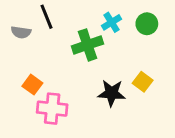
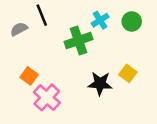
gray semicircle: (21, 32) -> (19, 29), turned 144
pink cross: (52, 109) -> (47, 97), turned 36

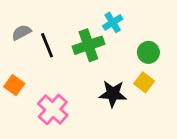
black line: (42, 15) -> (47, 45), moved
green circle: (132, 21) -> (148, 52), moved
orange square: (29, 76) -> (14, 85), moved

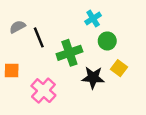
green cross: (88, 45) -> (69, 53), moved
green circle: (148, 52) -> (107, 41), moved
orange square: (14, 85) -> (12, 70), turned -35

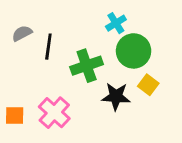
black line: (39, 37) -> (48, 47), turned 30
green circle: (107, 41) -> (134, 51), size x1.5
orange square: (12, 70) -> (15, 116), moved

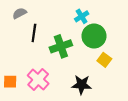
gray semicircle: (22, 33) -> (19, 13), moved
black star: (116, 96) -> (82, 85), moved

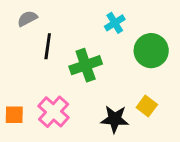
green circle: (94, 36) -> (151, 51), moved
yellow square: (104, 60) -> (147, 106), moved

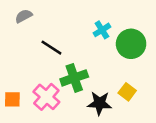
cyan cross: (115, 23) -> (102, 30), moved
black line: (48, 46) -> (51, 48), moved, turned -65
green cross: (86, 65) -> (74, 78), moved

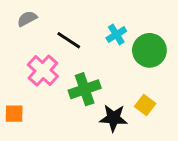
black line: (51, 48) -> (69, 40), moved
pink cross: (46, 97) -> (43, 70), moved

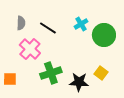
gray semicircle: (27, 19) -> (21, 23), moved, turned 120
green cross: (85, 89) -> (51, 73), moved

